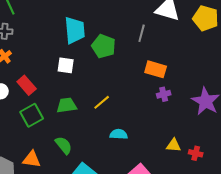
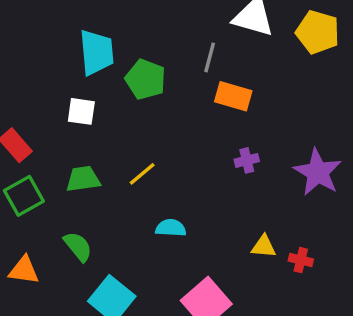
orange rectangle: (156, 69) -> (233, 96), moved

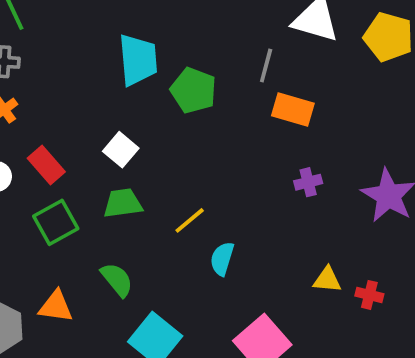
white square: (81, 111) -> (121, 150), moved, turned 32
yellow line: (142, 174) -> (190, 220), moved
cyan semicircle: (171, 228) -> (222, 259), turned -76

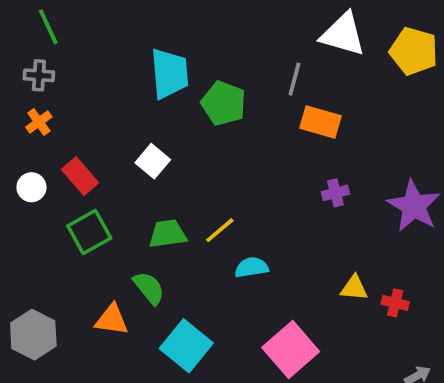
green trapezoid: (123, 203) -> (168, 234), moved
cyan semicircle: (222, 259) -> (252, 267), turned 64
orange triangle: (56, 306) -> (112, 320), moved

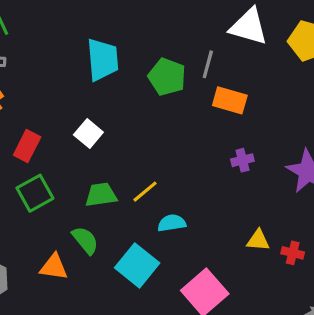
green pentagon: (224, 103) -> (167, 77), moved
red rectangle: (80, 176) -> (27, 146), turned 68
cyan square: (186, 346) -> (137, 265), moved

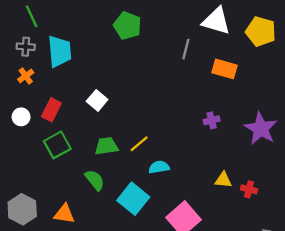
cyan trapezoid: (103, 60) -> (60, 51), moved
green pentagon: (167, 77) -> (127, 26), moved
orange rectangle: (230, 100) -> (224, 69), moved
orange triangle: (54, 267) -> (64, 214), moved

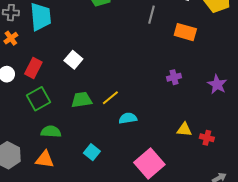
purple star: (261, 129) -> (217, 84), size x0.7
green semicircle: (95, 180) -> (51, 132), moved, turned -48
cyan square: (133, 199) -> (92, 152), moved, size x0.6

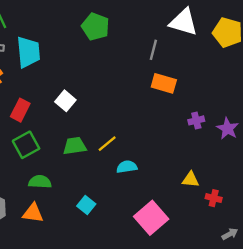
orange rectangle: (185, 32) -> (164, 83), moved
purple cross: (174, 77) -> (196, 120), moved
red cross: (207, 138) -> (214, 198), moved

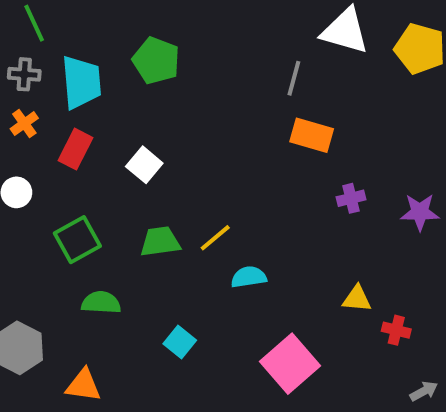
green pentagon: (96, 27) -> (156, 61), moved
red rectangle: (20, 110) -> (75, 149), moved
purple cross: (196, 120) -> (351, 198), moved
purple star: (228, 129) -> (420, 212), turned -30
orange triangle: (33, 213) -> (83, 385), moved

